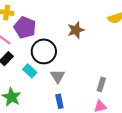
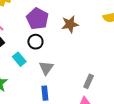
purple pentagon: (25, 28) -> (37, 19), moved
black circle: (44, 51) -> (35, 42), size x0.6

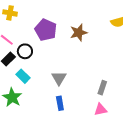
black circle: (35, 42) -> (25, 51), moved
cyan rectangle: (19, 59) -> (23, 76), moved

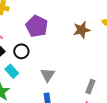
brown star: (79, 33) -> (82, 30), moved
black circle: (25, 51) -> (21, 51), moved

